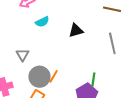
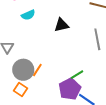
green line: (93, 79) -> (77, 75), turned 48

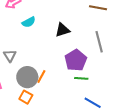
green line: (77, 75) -> (81, 78), turned 40
purple pentagon: (70, 89) -> (76, 60), moved

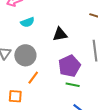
gray circle: (27, 77) -> (25, 55), moved
orange square: (26, 97) -> (15, 96), turned -32

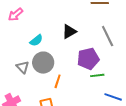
cyan semicircle: (27, 22) -> (36, 40), moved
purple pentagon: (69, 66) -> (88, 59), turned 30

